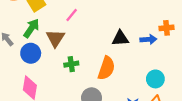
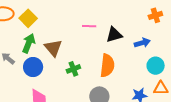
pink line: (72, 15) -> (89, 26), moved, turned 64
blue arrow: (148, 39) -> (142, 43), moved

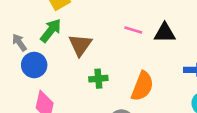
black triangle: (114, 35) -> (165, 33), moved
blue circle: (33, 67) -> (34, 65), moved

